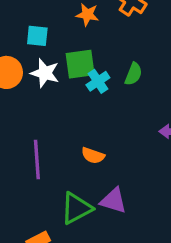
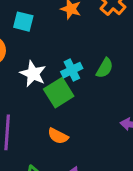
green square: (80, 64) -> (59, 93), moved, turned -32
white star: (45, 73) -> (33, 74), moved

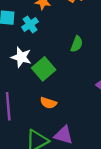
cyan cross: (72, 70) -> (30, 24), moved

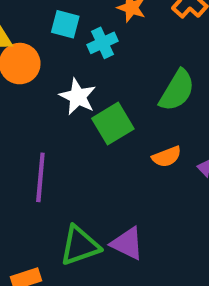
green semicircle: (77, 44) -> (177, 90), size x1.5
orange semicircle: (48, 103) -> (167, 157), moved, turned -49

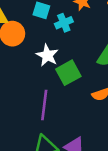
purple line: (40, 177) -> (44, 105), moved

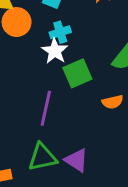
cyan cross: (64, 23) -> (60, 32), moved

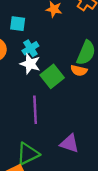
orange semicircle: (113, 102) -> (79, 70), moved, turned 42
green triangle: (42, 157) -> (28, 154), moved

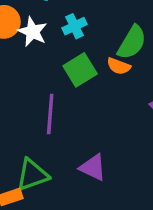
cyan cross: (30, 48) -> (75, 26), moved
white star: (30, 64) -> (32, 32), moved

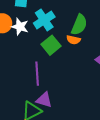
cyan cross: (75, 26) -> (44, 20), size x1.5
purple triangle: (93, 167) -> (44, 100), moved

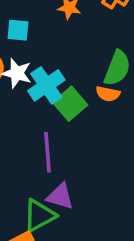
cyan cross: (44, 20) -> (46, 85), moved

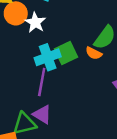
cyan cross: (46, 85) -> (48, 57), moved

